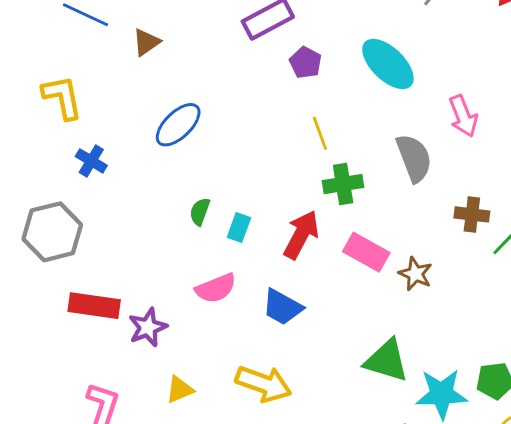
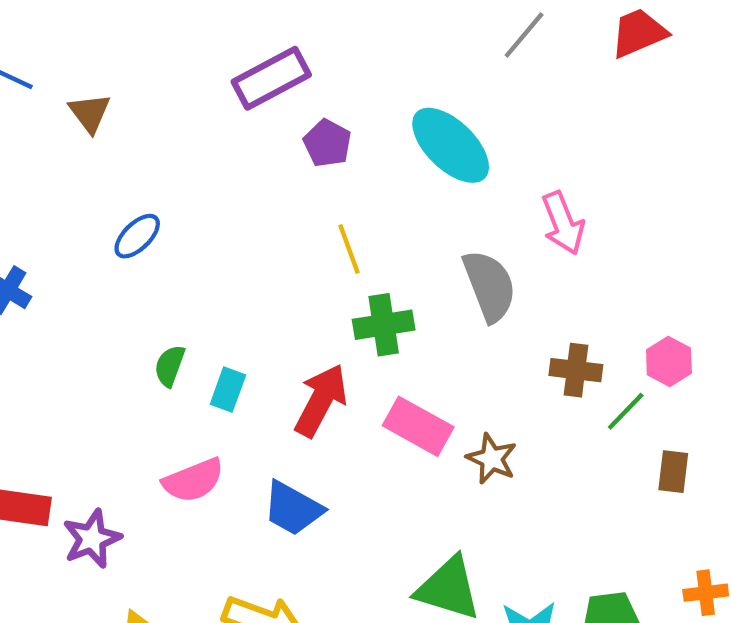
brown triangle: (146, 42) -> (90, 113), turned -32
blue ellipse: (178, 125) -> (137, 236), size x0.7

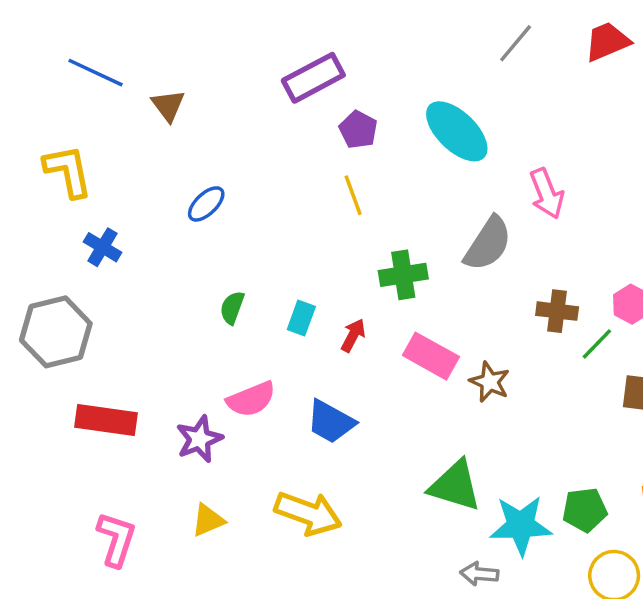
yellow line: (349, 249) -> (353, 195), moved
gray semicircle: (490, 286) -> (488, 244), turned 54
cyan rectangle: (228, 390) -> (301, 318), moved
red arrow: (321, 400) -> (353, 335), size x0.6
purple star: (92, 539) -> (199, 439), moved

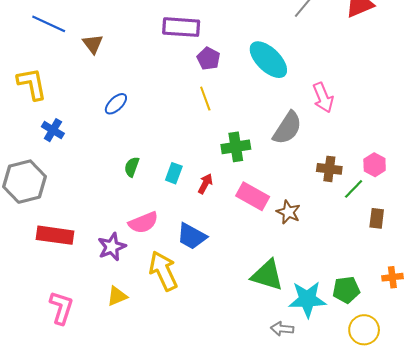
purple rectangle: (313, 78) -> (181, 27), turned 32
yellow arrow: (308, 513) -> (163, 271), moved, turned -135

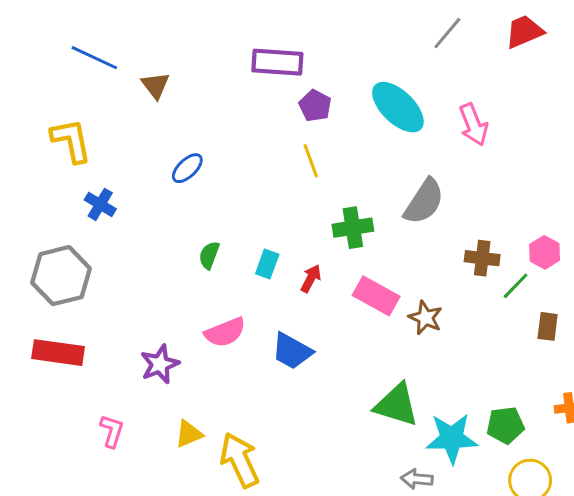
pink arrow: (323, 97) -> (473, 125), moved
red rectangle: (55, 235) -> (58, 353), moved
purple star: (112, 247) -> (160, 364), moved
yellow arrow: (163, 271) -> (240, 460), moved
pink L-shape: (61, 308) -> (112, 431), moved, size x0.7

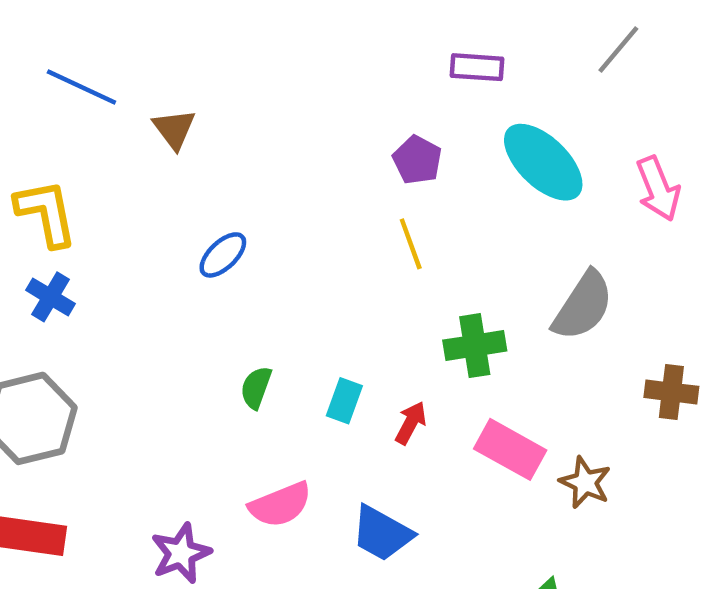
purple rectangle: (277, 62) -> (477, 67), moved, size x0.7
blue cross: (100, 204) -> (51, 297), moved

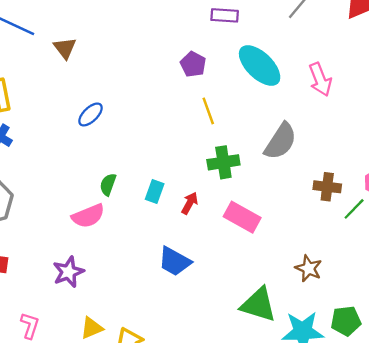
yellow line: (411, 244) -> (208, 111), moved
brown star: (585, 483) -> (309, 268), moved
pink semicircle: (280, 505) -> (88, 216), moved

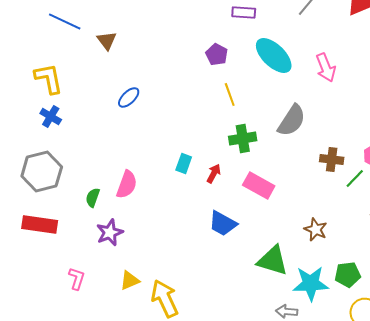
green semicircle: (108, 184) -> (93, 198), moved
pink semicircle: (88, 216) -> (127, 184), turned -48
blue trapezoid: (174, 261) -> (223, 224), moved

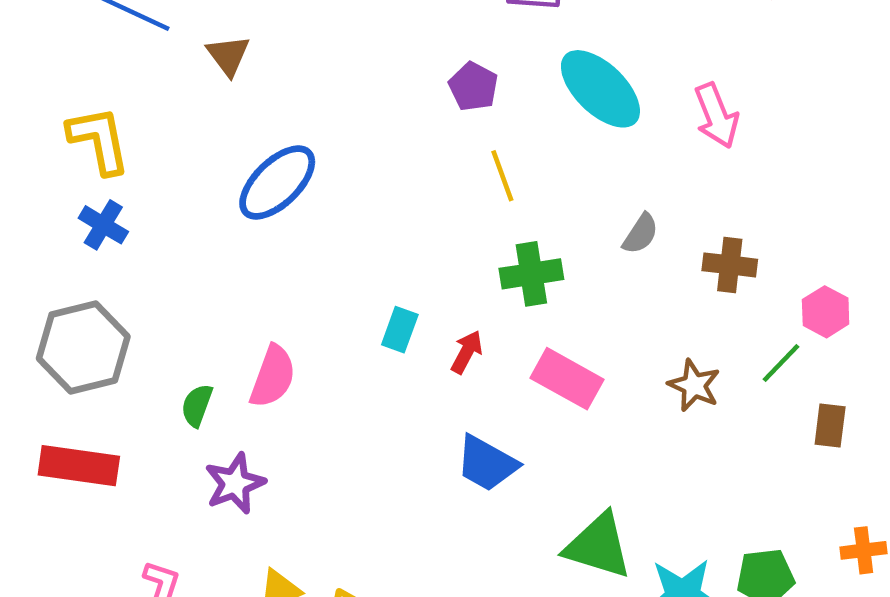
blue ellipse: (129, 98) -> (277, 182), size x1.6
gray semicircle: (292, 120) -> (641, 234), size x0.6
brown cross: (332, 160) -> (730, 265), moved
brown star: (316, 230) -> (694, 385), moved

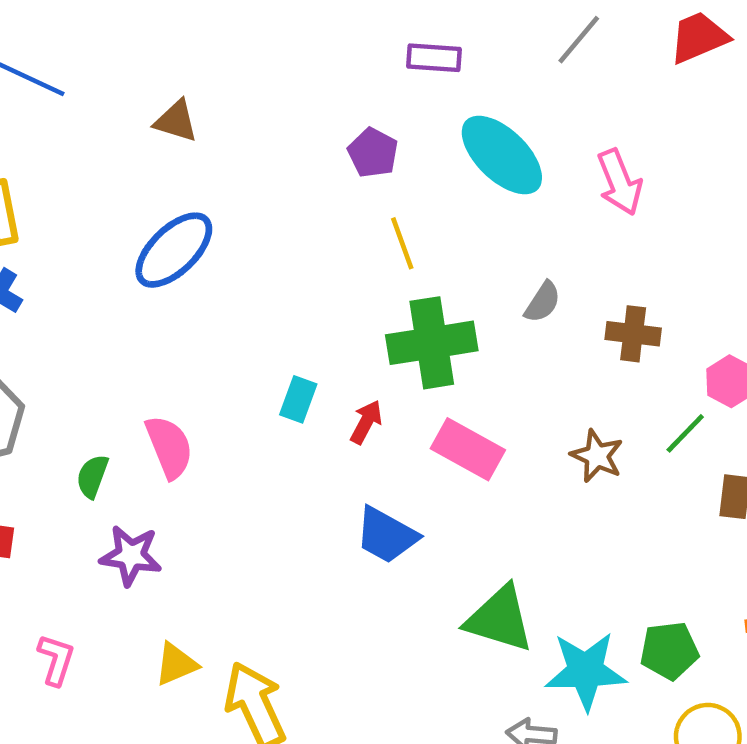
brown triangle: (228, 55) -> (176, 121), moved, turned -36
green cross: (531, 274) -> (432, 343), size x1.4
pink semicircle: (273, 376) -> (169, 447), turned -42
purple star: (235, 483) -> (131, 556), turned 30

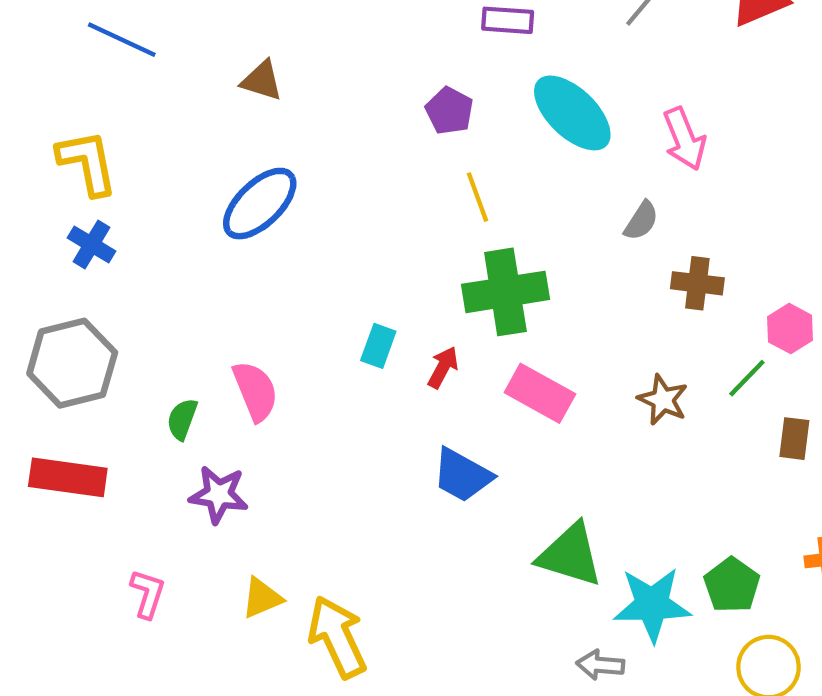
gray semicircle: (543, 302) -> (641, 221), moved
green pentagon: (669, 651) -> (732, 585), turned -30

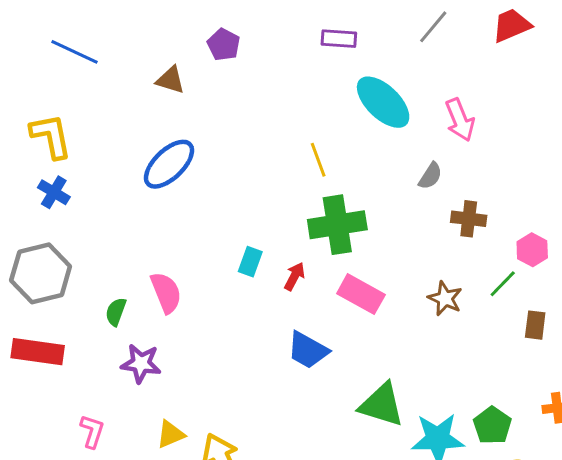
purple pentagon: (449, 111) -> (224, 45), moved

